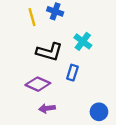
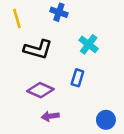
yellow line: (32, 17) -> (17, 18), moved
black L-shape: (49, 52) -> (38, 49), moved

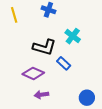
black L-shape: (38, 49) -> (44, 47), moved
blue rectangle: (77, 78) -> (64, 63), turned -64

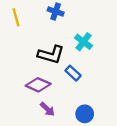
purple arrow: (41, 95) -> (47, 109), turned -128
blue circle: (87, 98) -> (85, 114), moved

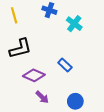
cyan cross: (84, 42) -> (74, 24), moved
black L-shape: (51, 55) -> (20, 48), moved, turned -30

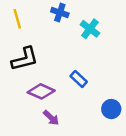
blue circle: (75, 101) -> (111, 109), moved

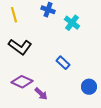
black L-shape: (25, 59) -> (20, 47), turned 50
purple diamond: (41, 91) -> (22, 82), moved

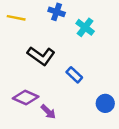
yellow line: (14, 15) -> (16, 18), turned -63
black L-shape: (20, 47) -> (41, 56), moved

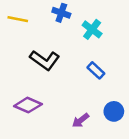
blue rectangle: (74, 75) -> (96, 70), moved
purple arrow: (48, 112) -> (81, 120), moved, turned 98

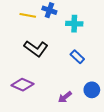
yellow line: (18, 19) -> (28, 15), moved
cyan cross: (92, 29) -> (74, 24), turned -35

